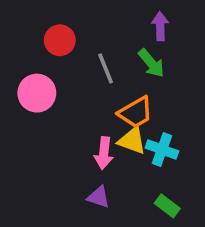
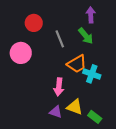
yellow triangle: (132, 141) -> (75, 107), moved
cyan cross: (162, 149) -> (92, 74), moved

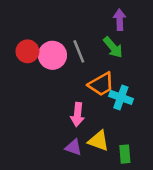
red circle: (34, 23) -> (27, 51), moved
pink circle: (21, 53) -> (52, 55), moved
green rectangle: (95, 117) -> (125, 154), turned 48

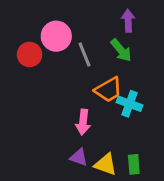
pink circle: (52, 55) -> (56, 36), moved
yellow triangle: (99, 141) -> (106, 164), moved

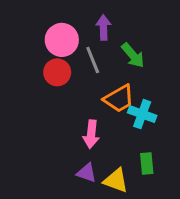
purple arrow: (128, 21) -> (104, 28), moved
red circle: (30, 54) -> (57, 72), moved
green rectangle: (134, 164) -> (147, 163), moved

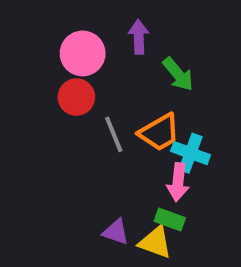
gray line: (93, 60) -> (114, 134), moved
pink arrow: (91, 134) -> (178, 182), moved
green rectangle: (147, 163) -> (170, 219), moved, turned -65

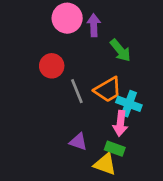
pink circle: (83, 53) -> (67, 18), moved
purple triangle: (116, 232) -> (78, 142), moved

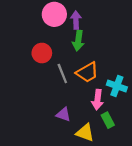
green arrow: (120, 50) -> (78, 41), moved, turned 48
cyan cross: (129, 104) -> (117, 86), moved
green rectangle: (115, 149) -> (108, 120), moved, turned 42

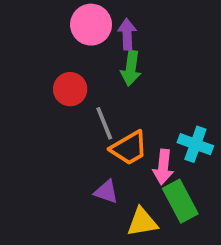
orange trapezoid: (87, 72) -> (129, 148), moved
green rectangle: (108, 120) -> (180, 201), size x1.5
yellow triangle: (85, 133) -> (142, 222), turned -30

